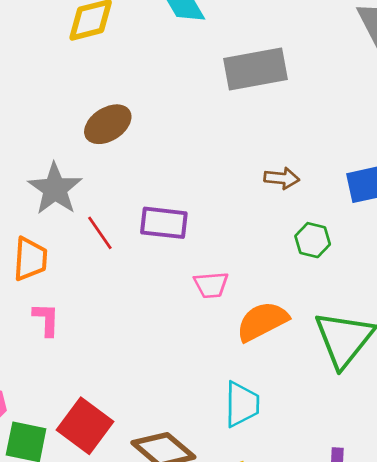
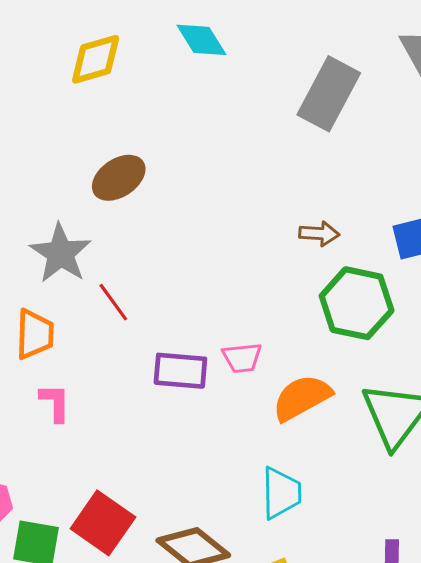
gray rectangle: (256, 69) -> (329, 94), moved, turned -50
purple rectangle: (164, 223) -> (180, 371), moved
green hexagon: (313, 240) -> (357, 303), size x1.8

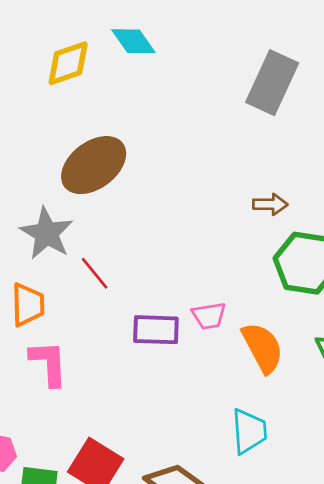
cyan diamond: (201, 40) -> (133, 41), moved
brown ellipse: (119, 178) -> (94, 165), size x1.4
orange semicircle: (302, 398) -> (263, 348), turned 94
pink L-shape: (55, 403) -> (49, 363), size x1.4

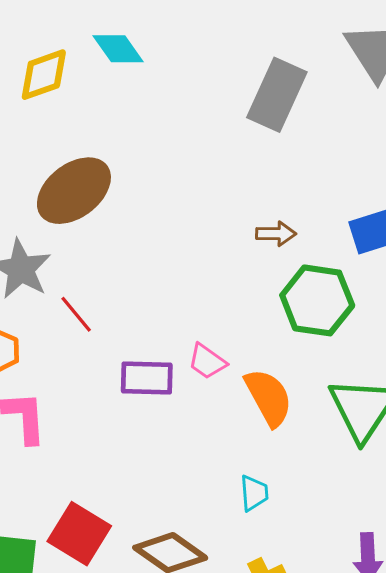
pink trapezoid: (209, 316) -> (207, 361), turned 45
cyan trapezoid: (249, 431) -> (254, 493), size x0.7

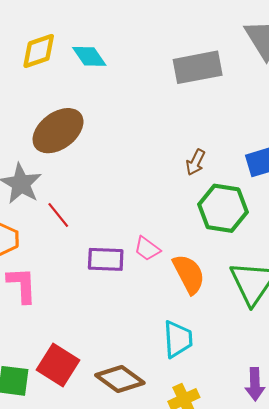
cyan diamond: (118, 49) -> (89, 56), moved
gray rectangle: (277, 95) -> (198, 67), turned 54
brown arrow: (276, 234) -> (196, 162), turned 115
cyan trapezoid: (254, 493) -> (178, 339), size x1.5

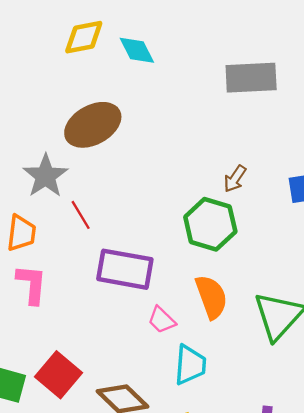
green hexagon: (223, 208) -> (210, 224), moved
pink trapezoid: (147, 249) -> (162, 320), moved
purple rectangle: (106, 259) -> (125, 269), size x1.4

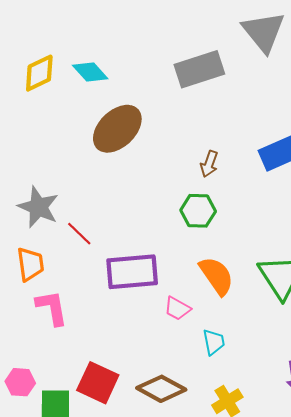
brown ellipse: (93, 125) -> (117, 129), moved
green hexagon: (210, 224) -> (198, 211), size x0.7
cyan trapezoid: (190, 365) -> (214, 342), size x0.7

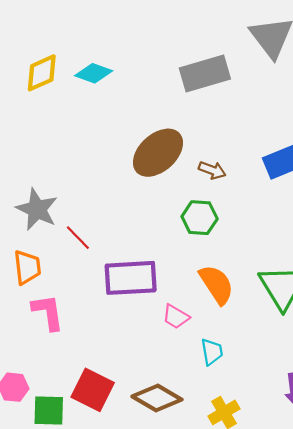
cyan diamond: (90, 72) -> (94, 73), turned -30
brown ellipse: (117, 129) -> (158, 153), moved
brown arrow: (209, 164) -> (212, 170), turned -90

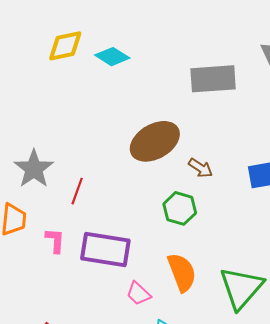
red line: (78, 238) -> (77, 191), moved, turned 52
pink L-shape: (48, 312) -> (55, 240), moved, size x0.7

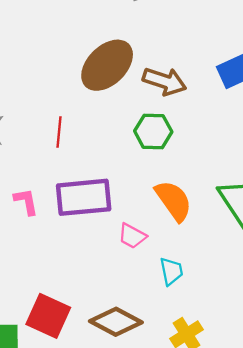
brown arrow: (201, 168) -> (165, 81), size x1.5
red line: (77, 191) -> (59, 132), moved

